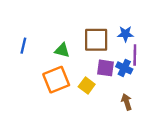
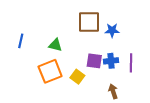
brown square: (96, 40) -> (89, 22), moved
purple line: (135, 55) -> (131, 63), moved
blue cross: (124, 68) -> (111, 61), turned -32

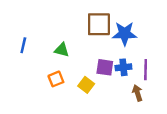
blue star: (112, 30) -> (125, 34), size x1.5
orange square: (50, 71) -> (56, 79), size x0.6
brown arrow: (113, 91) -> (137, 93), moved

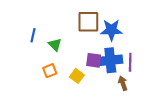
blue line: (23, 45) -> (33, 35), moved
green triangle: (62, 50) -> (55, 45), turned 32
blue cross: (123, 67) -> (110, 60), size x1.6

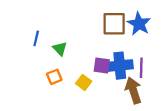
brown square: (88, 22) -> (114, 24), moved
blue star: (111, 30) -> (139, 24), moved, turned 30
brown arrow: (123, 83) -> (133, 90), size x1.6

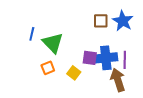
brown square: (114, 24) -> (101, 21), size x0.7
green triangle: (60, 49) -> (53, 43), size x1.6

